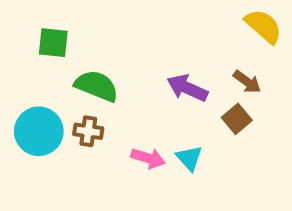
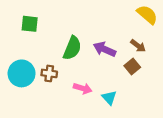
green semicircle: (97, 86) -> (72, 48), moved, turned 90
cyan triangle: (189, 158) -> (109, 98), moved

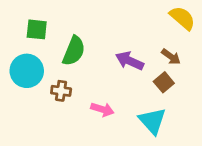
green semicircle: (72, 48) -> (74, 51), moved
cyan circle: (22, 73) -> (27, 71), moved
cyan triangle: (109, 98) -> (152, 121), moved, size x1.5

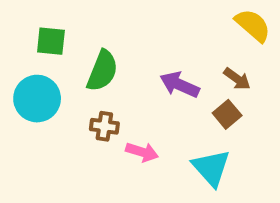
brown cross: (61, 91) -> (104, 126), moved

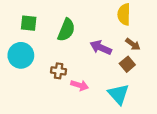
yellow semicircle: (253, 25) -> (124, 14), moved, turned -130
green semicircle: (102, 71) -> (66, 30), moved

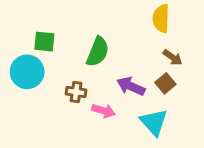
green square: (29, 23) -> (44, 42), moved
green semicircle: (66, 30) -> (98, 52), moved
purple arrow: (101, 48) -> (131, 86), moved

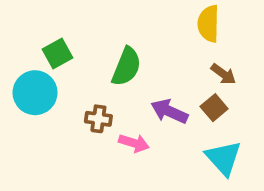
green square: (44, 42) -> (57, 54), turned -35
cyan triangle: (154, 122) -> (223, 158), moved

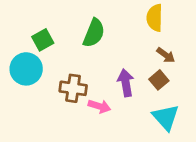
green semicircle: (126, 67) -> (94, 33), moved
purple arrow: (169, 111) -> (126, 83), turned 56
brown cross: (98, 119) -> (73, 88), size x1.4

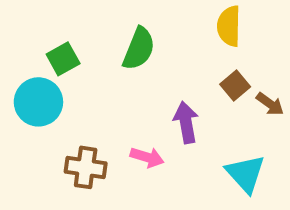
brown arrow: (166, 55) -> (270, 104), moved
brown square: (159, 80) -> (235, 86), moved
brown cross: (73, 88) -> (86, 167), moved

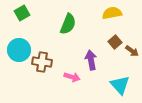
yellow semicircle: (229, 26) -> (112, 13), turned 78
green square: (63, 59) -> (22, 13), moved
brown cross: (86, 167) -> (42, 62), moved

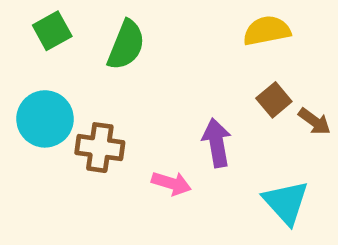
green semicircle: (68, 24) -> (126, 45), moved

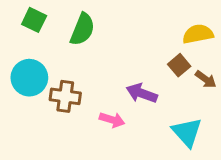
green square: (52, 31) -> (34, 20), turned -35
yellow semicircle: (267, 31) -> (198, 34), moved
purple arrow: (217, 143) -> (142, 93), turned -60

